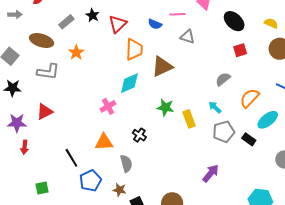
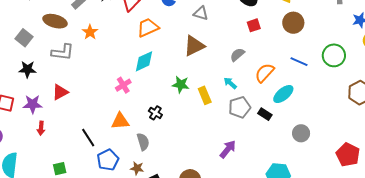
orange trapezoid: (134, 49) -> (148, 28), turned -115
brown triangle: (162, 67) -> (194, 46), moved

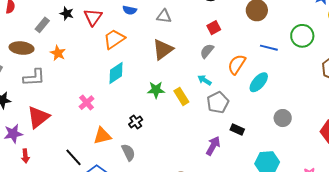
red square: (254, 25) -> (214, 28), moved
pink cross: (123, 85) -> (87, 103), moved
red triangle: (60, 92) -> (38, 117), size x1.4
black cross: (155, 113) -> (136, 122), turned 32
black rectangle: (265, 114) -> (237, 129), moved

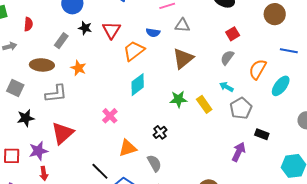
blue semicircle: (130, 10) -> (153, 33), moved
red arrow: (25, 156) -> (44, 173), moved

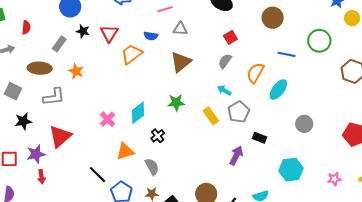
cyan diamond: (138, 85) -> (138, 113), moved
yellow rectangle: (204, 104) -> (211, 116), moved

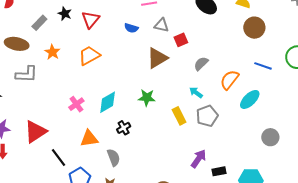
red square: (230, 37) -> (181, 40), moved
orange trapezoid: (132, 54) -> (89, 56), moved
red triangle: (60, 136) -> (35, 132), moved
black rectangle: (259, 138) -> (219, 171), moved, turned -40

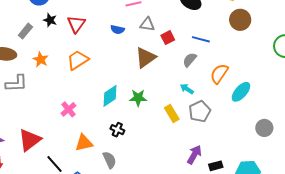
blue line: (263, 66) -> (201, 39), moved
cyan diamond: (108, 102) -> (110, 96), moved
black cross: (124, 128) -> (117, 130), turned -32

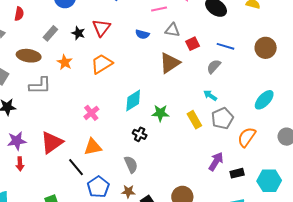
black star: (50, 20) -> (78, 33), moved
brown circle: (240, 20) -> (266, 48), moved
orange semicircle: (219, 74) -> (247, 137), moved
green star: (138, 98) -> (160, 113), moved
orange triangle: (84, 143) -> (93, 147), moved

